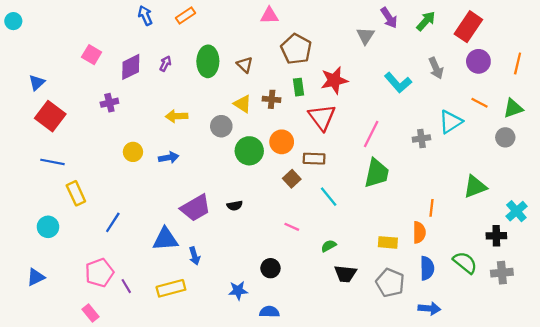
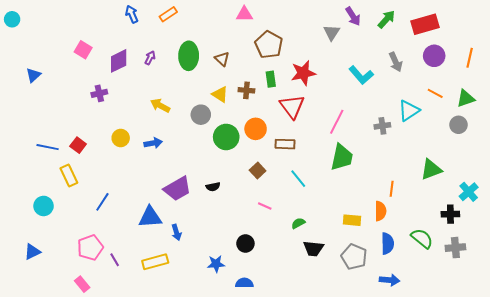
red rectangle: (468, 27) -> (425, 24), turned 40
red square: (50, 116) -> (78, 145), moved, size x0.6
yellow arrow: (177, 116) -> (160, 106), turned 30
brown square: (292, 179) -> (258, 170), moved

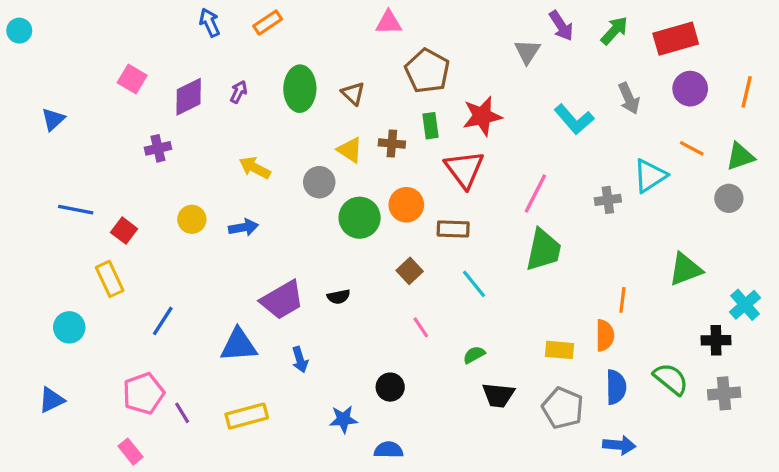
blue line: (48, 147) -> (76, 210), moved
pink line: (265, 206) -> (421, 327), turned 32
blue arrow: (176, 232) -> (300, 360), moved

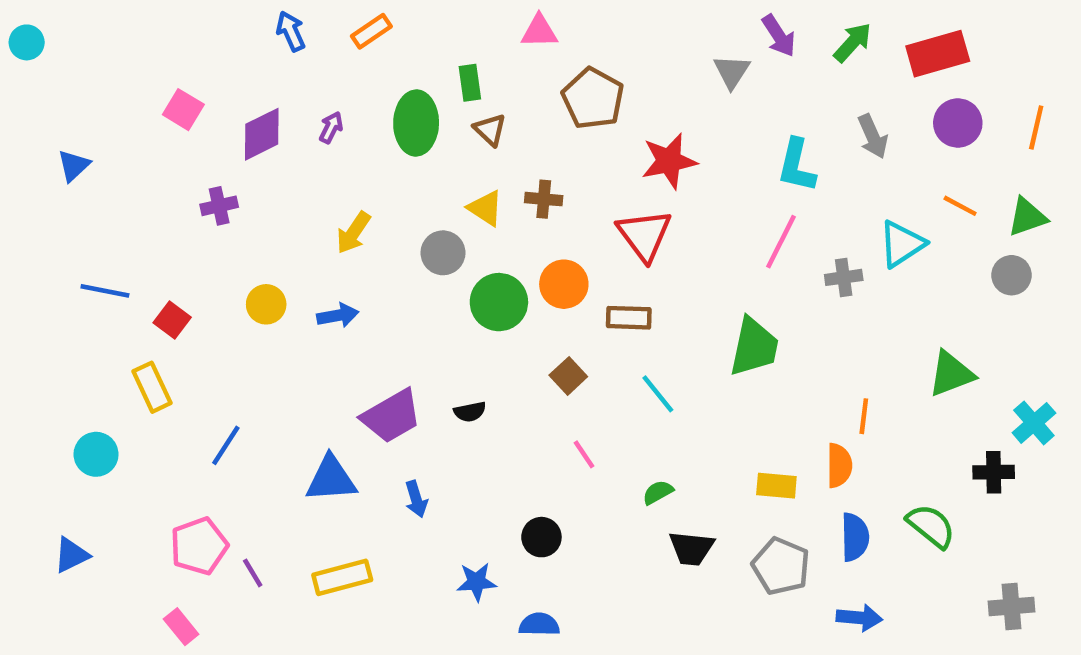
cyan L-shape: (574, 119) -> (797, 166), turned 54
green rectangle: (431, 126) -> (470, 83), moved
yellow arrow: (255, 168) -> (353, 233), turned -84
pink line: (535, 193) -> (781, 242), moved
gray cross: (724, 393) -> (1012, 606), moved

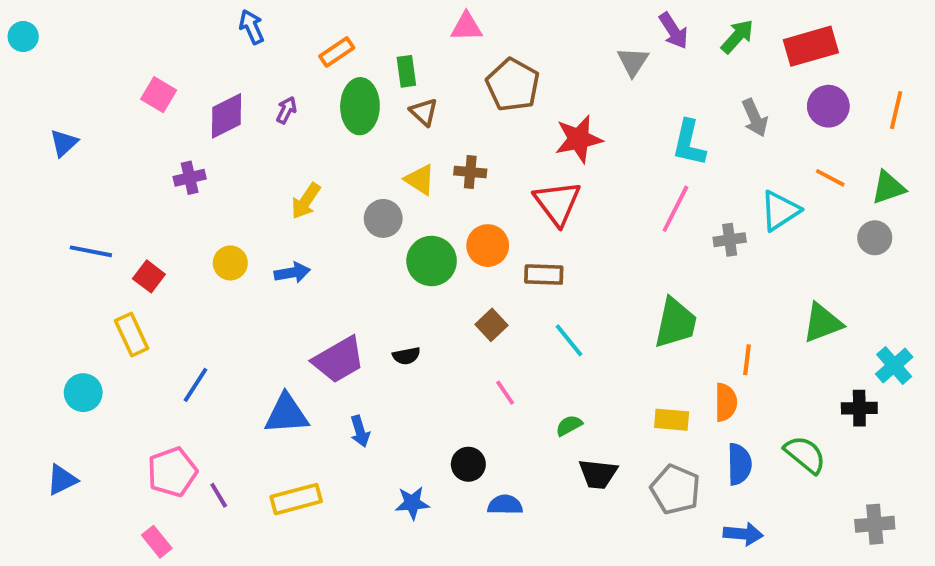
orange rectangle: (371, 31) -> (337, 52), moved
green trapezoid: (754, 347) -> (675, 323), moved
blue semicircle: (539, 624) -> (505, 505), moved

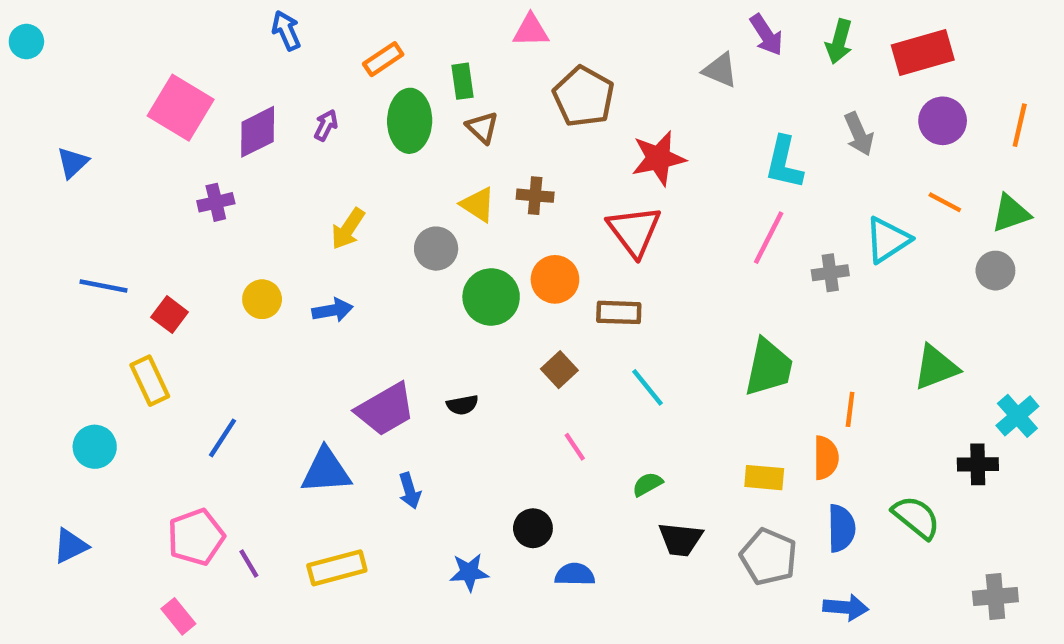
green arrow: (737, 37) -> (839, 42), turned 153
gray triangle: (633, 62) -> (720, 70), turned -40
pink square: (159, 95) -> (181, 108), size x1.6

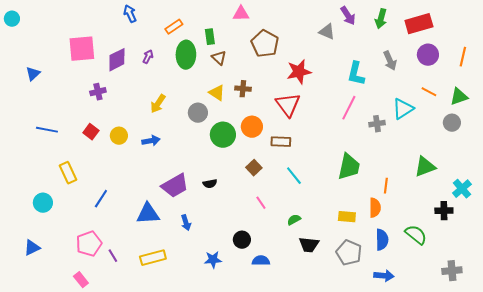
pink square: (181, 108) -> (82, 49), turned -36
red square: (170, 315) -> (91, 132), moved

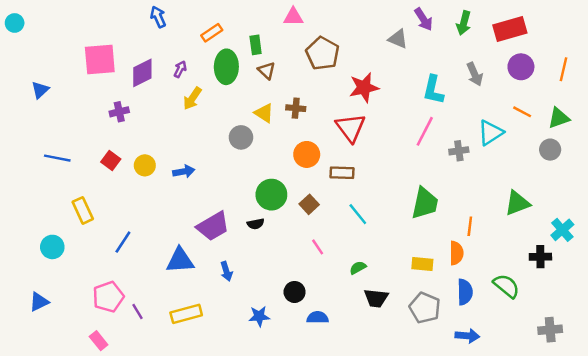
yellow arrow: (158, 104) -> (192, 98), moved
green circle: (223, 135) -> (271, 195), moved

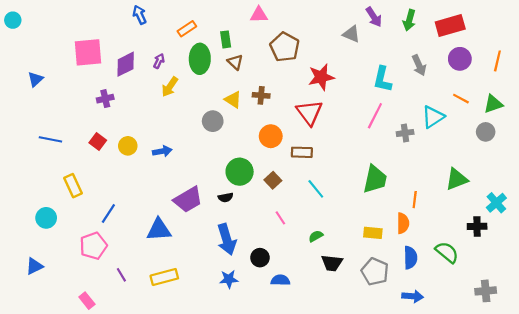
blue arrow: (226, 271) -> (227, 239), moved, size x1.8
pink pentagon: (108, 297) -> (93, 246), moved

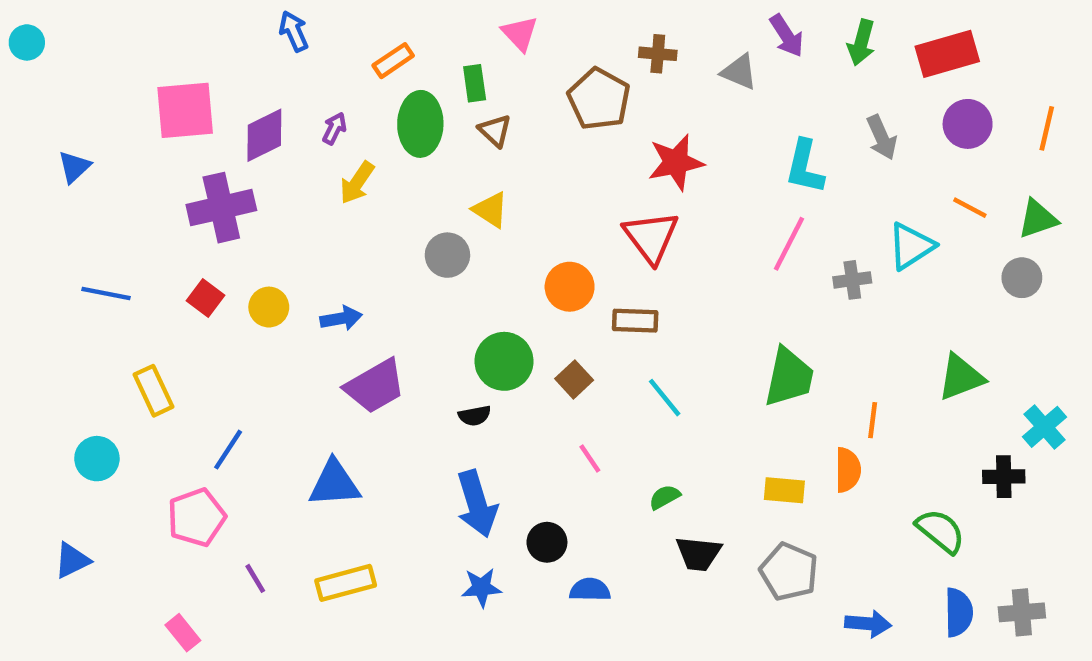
pink triangle: (259, 15) -> (520, 33), moved, turned 48
brown cross: (261, 95) -> (658, 54), moved
purple cross: (105, 99) -> (221, 208), size x1.8
purple trapezoid: (188, 200) -> (375, 386), moved
blue semicircle: (410, 258) -> (959, 612), moved

